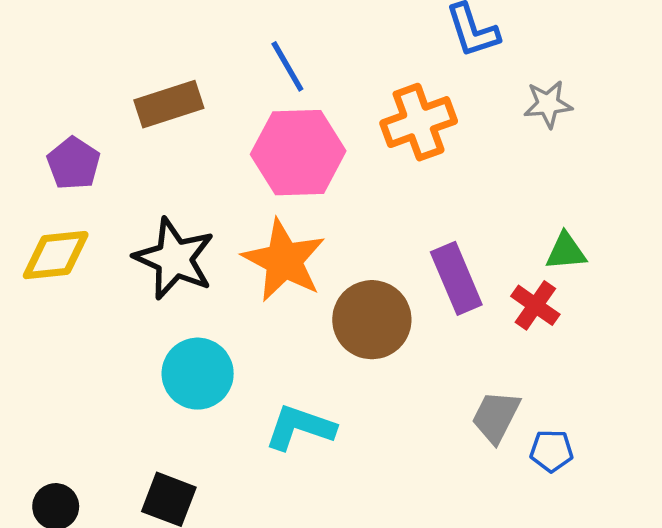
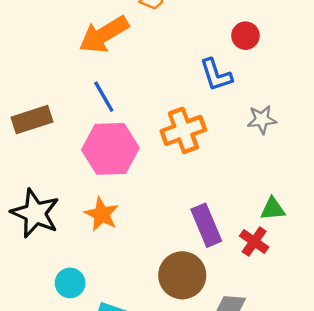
orange star: (284, 260) -> (102, 214), size x0.7
brown circle: (372, 320) -> (182, 275), moved
cyan circle: (198, 374) -> (70, 283), moved, size x0.7

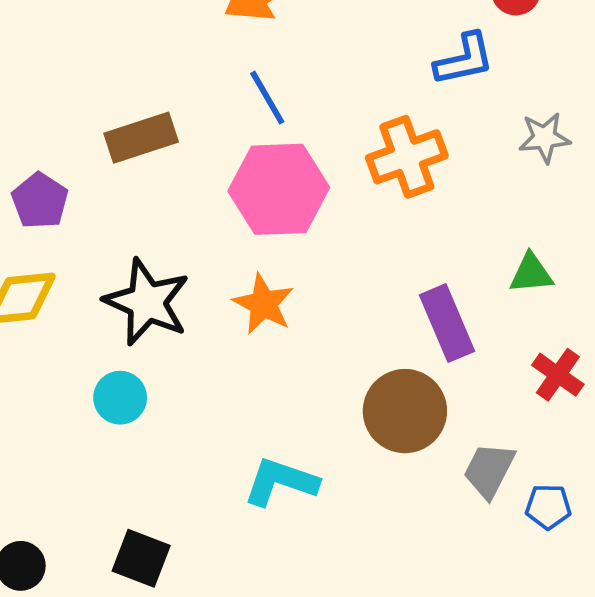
blue L-shape: (216, 75) -> (464, 59), turned -84
green triangle: (273, 209) -> (531, 273), moved
red cross: (254, 242) -> (558, 375), moved
cyan circle: (70, 283) -> (120, 398), moved

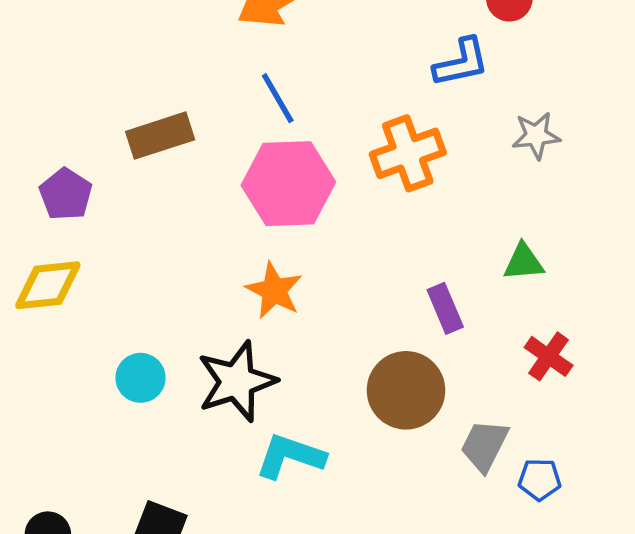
black star: (147, 302) -> (237, 381), moved, turned 30
purple rectangle: (447, 323) -> (445, 308), size x0.7

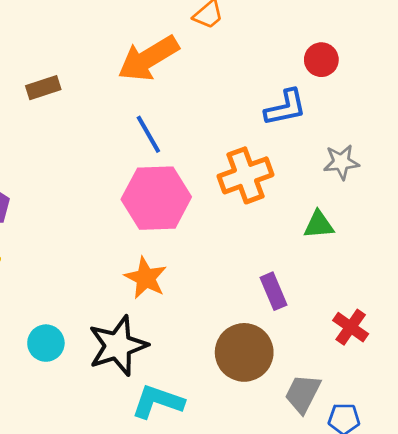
brown rectangle: (160, 136) -> (43, 88), moved, size x0.7
green triangle: (524, 262) -> (319, 225), moved

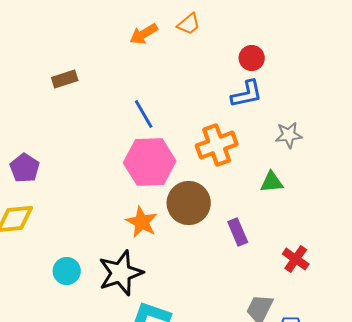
orange arrow: (148, 58) -> (144, 34), moved, size x0.6
red circle: (321, 60) -> (252, 58), moved
brown circle: (244, 352) -> (189, 203), moved

